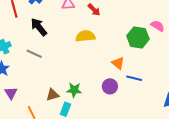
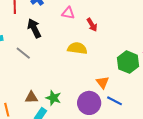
purple circle: (110, 86) -> (89, 103), size x1.5

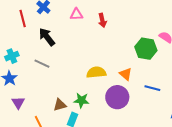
red arrow: (92, 25) -> (102, 20), turned 32
yellow semicircle: (77, 48) -> (96, 72), moved
blue line: (115, 101) -> (152, 88), moved

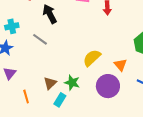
yellow semicircle: (96, 72) -> (92, 58), turned -48
brown triangle: (60, 105) -> (50, 83), turned -40

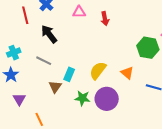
brown triangle: (50, 83) -> (55, 87), moved
purple circle: (108, 86) -> (107, 99), moved
cyan rectangle: (60, 100) -> (69, 74), moved

